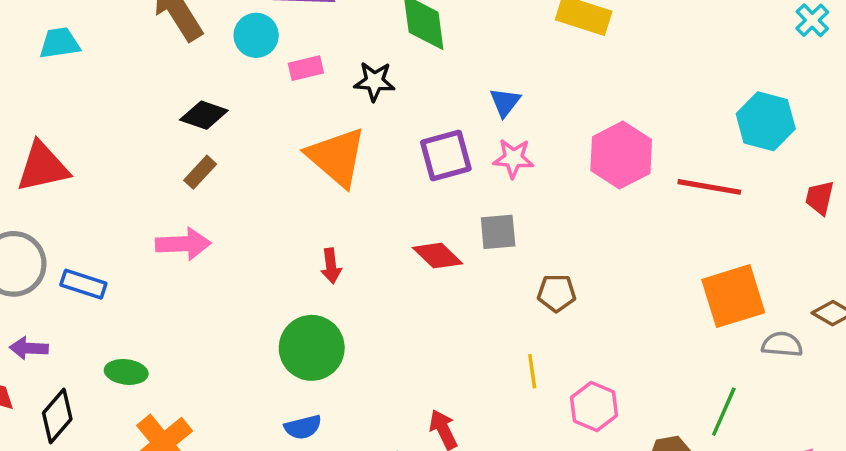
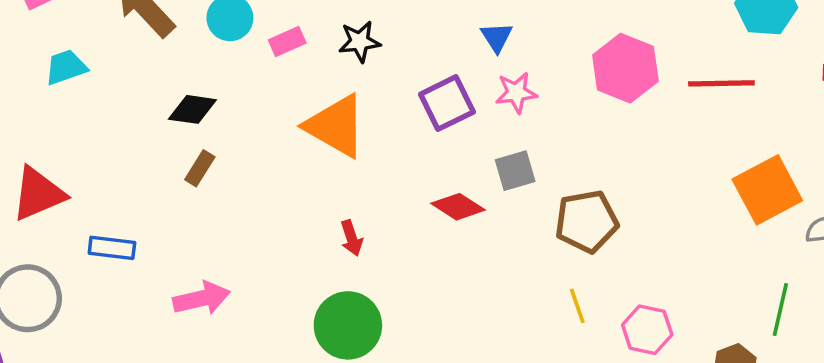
cyan trapezoid: (60, 43) -> (66, 67), moved
pink arrow: (183, 244) -> (202, 298), moved
blue rectangle: (83, 284) -> (112, 248), moved
brown pentagon: (556, 293) -> (587, 221), size x1.6

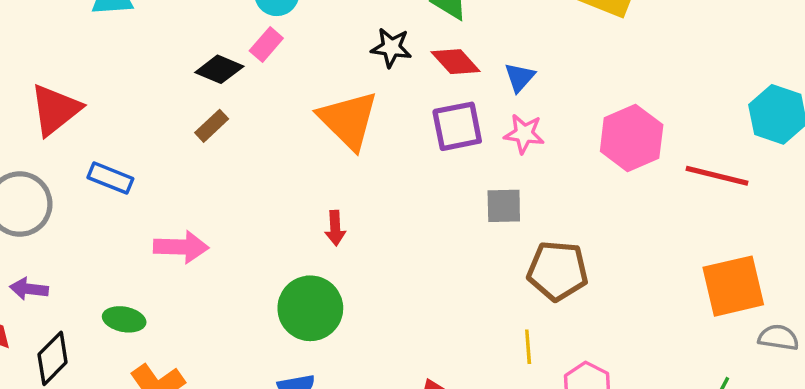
pink rectangle: (287, 41) -> (266, 44), moved, turned -40
red triangle: (38, 194) -> (55, 110), turned -30
red diamond: (458, 207) -> (456, 62), moved

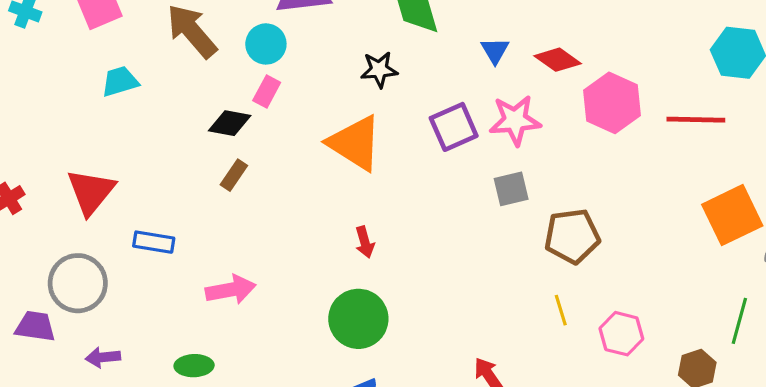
red diamond: (456, 62) -> (558, 60), moved
blue triangle: (520, 77) -> (495, 51), moved
pink star: (524, 134) -> (515, 120), size x1.4

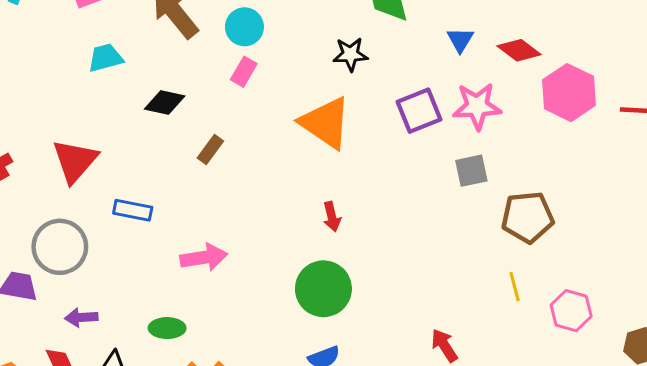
black diamond: (230, 123) -> (165, 103), moved

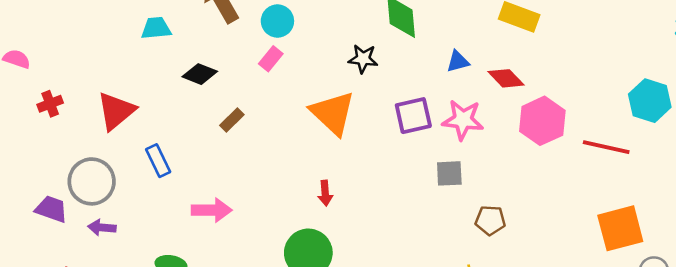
blue triangle: (460, 40) -> (458, 61), turned 35
blue rectangle: (133, 210) -> (158, 161), turned 44
brown pentagon: (528, 217) -> (490, 220), size x0.7
purple arrow: (81, 317) -> (102, 228), moved

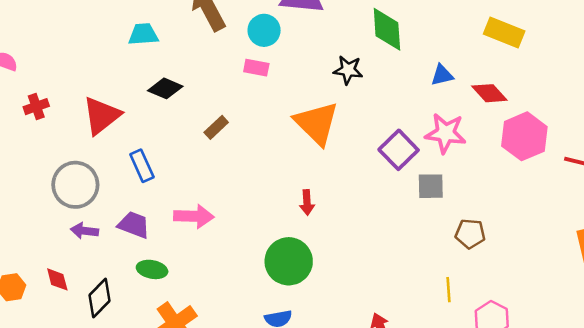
pink rectangle: (271, 59) -> (256, 68), turned 60
black diamond: (200, 74) -> (165, 88), moved
purple square: (413, 116) -> (399, 150), moved, turned -33
purple trapezoid: (51, 209) -> (134, 225), moved

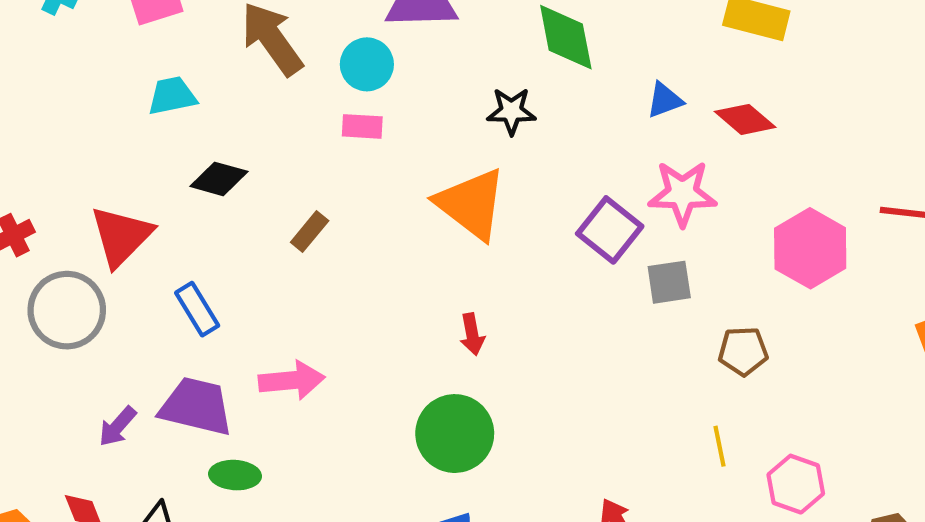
pink hexagon: (524, 136) -> (810, 248), moved
gray circle: (75, 185) -> (67, 310), moved
purple trapezoid: (134, 225) -> (196, 406), size x1.4
purple arrow: (84, 231) -> (117, 426), turned -48

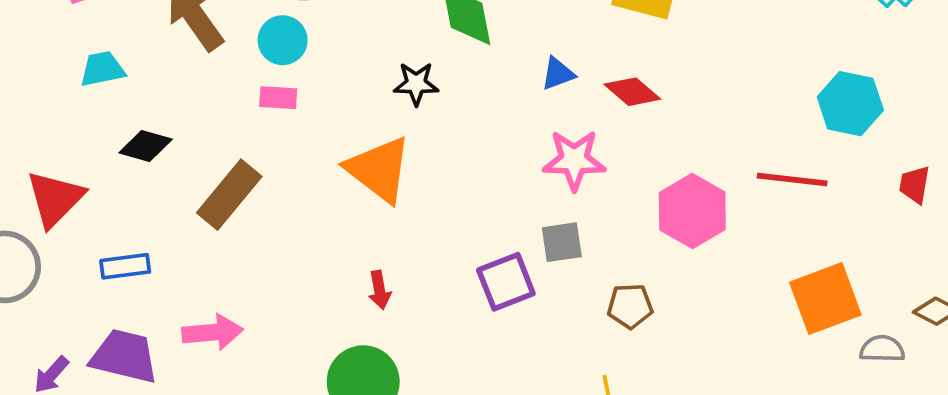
purple square: (610, 230) -> (506, 282), moved, turned 30
brown rectangle: (310, 231) -> (229, 195), size x1.8
blue rectangle: (197, 309) -> (125, 266), turned -66

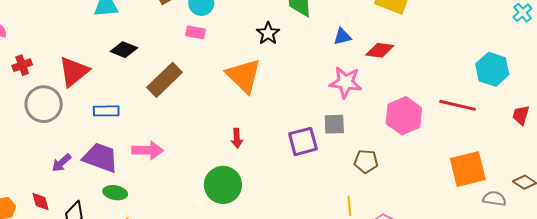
black star: (416, 84) -> (268, 33), turned 30
red diamond: (632, 92) -> (380, 50), turned -40

